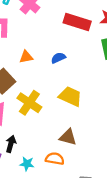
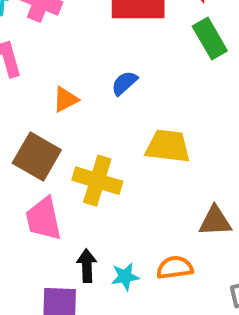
brown triangle: (68, 137) -> (215, 221), moved
cyan star: (27, 164) -> (125, 277), moved

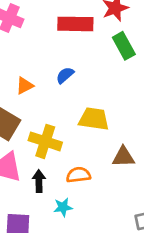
brown triangle: (215, 221) -> (123, 157), moved
black arrow: (87, 266) -> (39, 181), moved
orange semicircle: (175, 268) -> (78, 175), moved

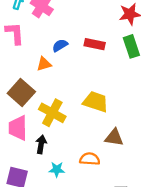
red rectangle: (75, 24) -> (95, 44), moved, size x0.7
blue semicircle: (65, 75) -> (60, 45), moved
orange semicircle: (78, 175) -> (90, 159), moved

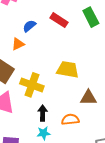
red rectangle: (95, 44) -> (59, 20), turned 30
black arrow: (41, 144) -> (43, 113), moved

